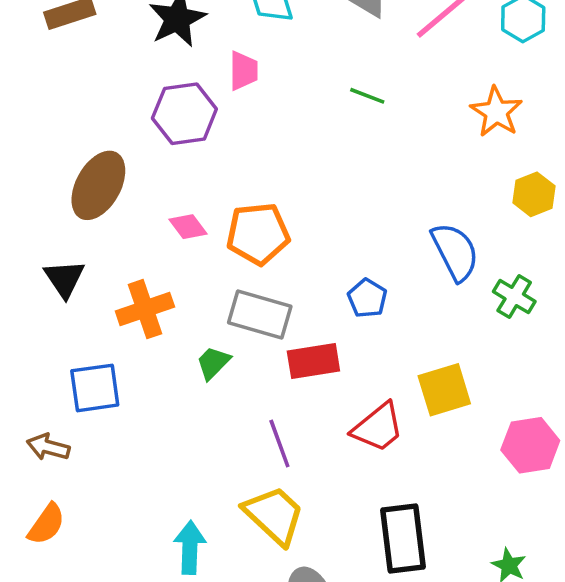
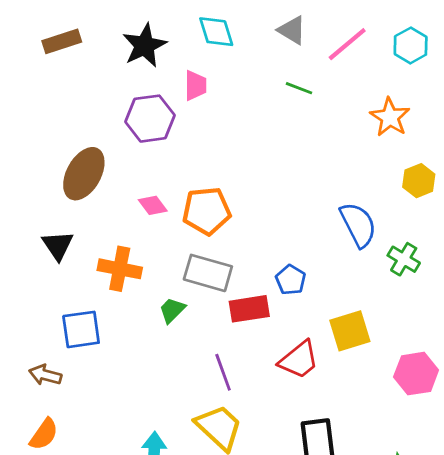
green line: (367, 96) -> (299, 88), moved
blue pentagon: (367, 298) -> (291, 280), moved
orange cross: (145, 309) -> (120, 269), turned 30

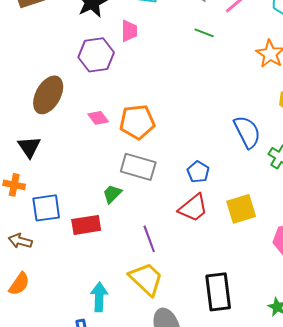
orange cross: (120, 269) -> (14, 185), moved, size x0.7
red rectangle: (249, 309) -> (86, 225), moved
red trapezoid: (299, 360) -> (193, 208), moved

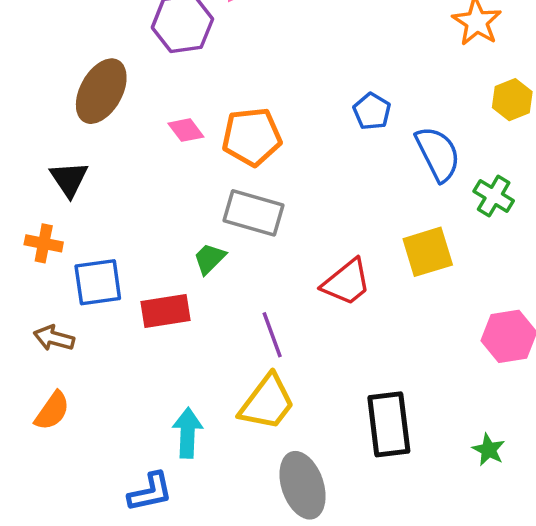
blue pentagon: (198, 172) -> (372, 111), moved
yellow square: (241, 209) -> (428, 252), moved
yellow trapezoid: (146, 279) -> (267, 402), turned 84

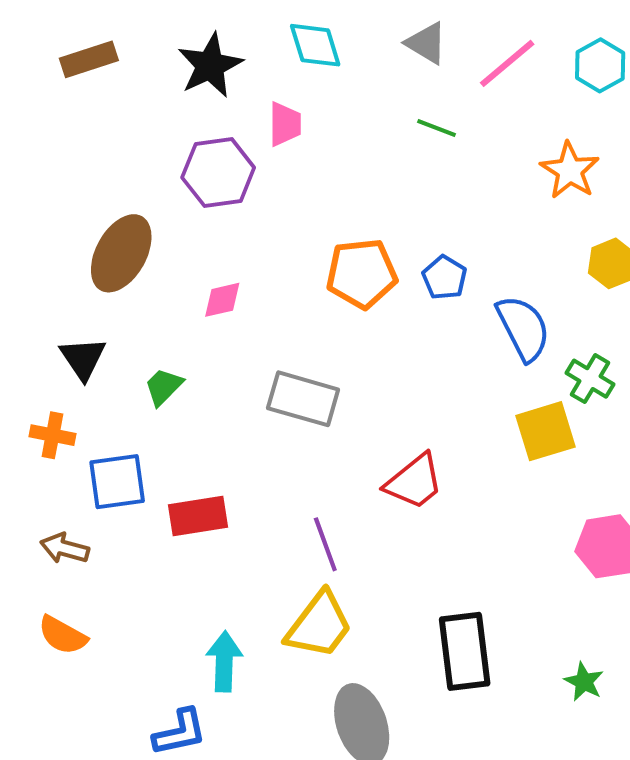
pink diamond: (186, 130) -> (222, 300), turned -66
orange pentagon: (252, 137) -> (362, 274), moved
yellow square: (428, 252) -> (546, 431), moved
green trapezoid: (209, 259) -> (164, 387), moved
orange semicircle: (52, 411) -> (63, 635), turned 84

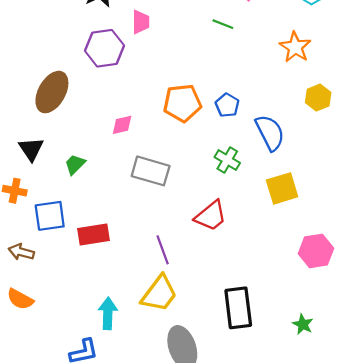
pink diamond: (222, 300) -> (122, 125), moved
green cross: (590, 379) -> (227, 160), moved

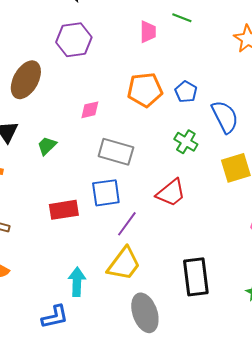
pink trapezoid: (141, 22) -> (148, 32), moved
blue square: (50, 216) -> (106, 193), moved
purple line: (163, 250) -> (127, 224), turned 56

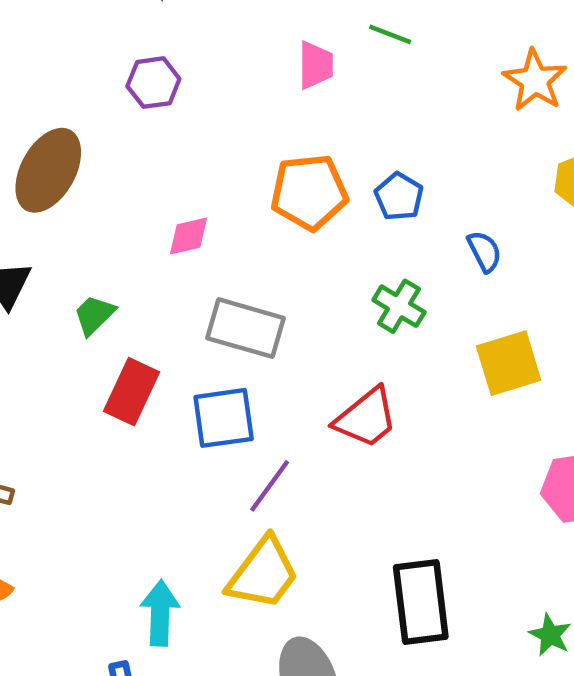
purple hexagon: (74, 40) -> (153, 83), size x0.7
blue semicircle: (225, 117) -> (484, 251), size x0.6
red rectangle: (64, 210) -> (132, 392), moved, turned -56

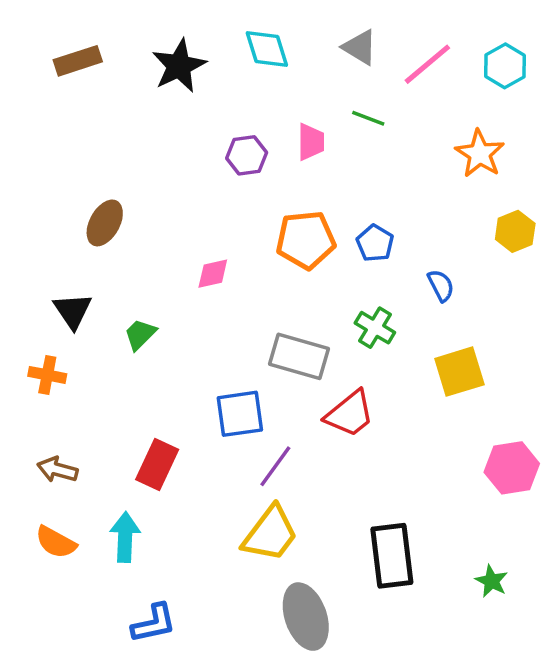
purple hexagon: (153, 83) -> (247, 155), moved
brown ellipse: (48, 170) -> (105, 223), size x0.7
gray rectangle: (246, 328) -> (299, 356), moved
red rectangle: (132, 392) -> (157, 465), moved
cyan arrow: (160, 613) -> (125, 537), moved

